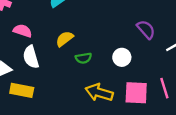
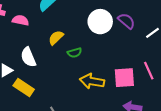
pink semicircle: (23, 31) -> (21, 20), moved
white circle: (122, 57) -> (100, 22), moved, size x1.5
yellow rectangle: (22, 90) -> (24, 87), turned 30

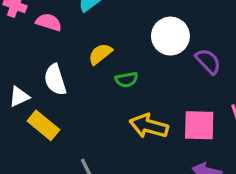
purple semicircle: (126, 21) -> (208, 61), moved

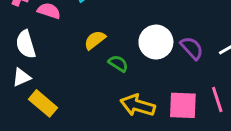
white circle: (170, 36) -> (156, 42), moved
white semicircle: (55, 80) -> (26, 44), moved
green semicircle: (127, 80) -> (118, 63), turned -138

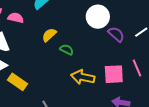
white circle: (156, 42) -> (98, 17), moved

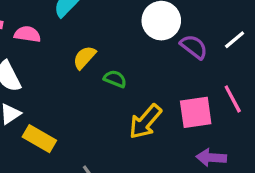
yellow arrow: (83, 77) -> (145, 122), turned -55

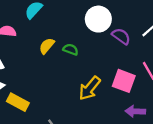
green semicircle: (115, 79) -> (71, 49), moved
pink square: (196, 112) -> (124, 81), turned 30

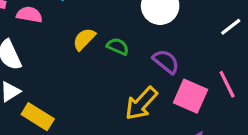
purple semicircle: (121, 36) -> (166, 61), moved

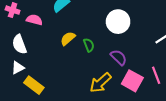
green semicircle: (118, 46) -> (89, 45), turned 40

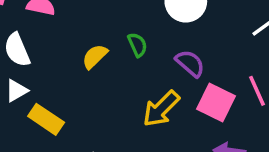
yellow semicircle: (68, 38) -> (95, 56), moved

